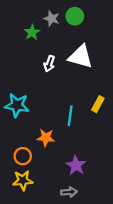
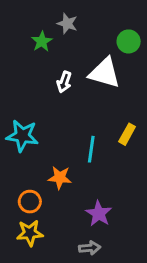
green circle: (75, 16) -> (129, 41), moved

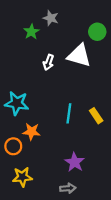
yellow rectangle: (127, 134) -> (96, 116), moved, turned -63
orange star: (60, 178) -> (31, 132), moved
orange circle: (30, 202) -> (13, 146), moved

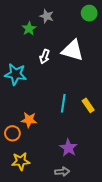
green circle: (97, 32) -> (89, 13), moved
cyan star: (17, 103) -> (16, 74), moved

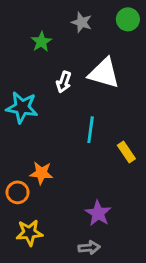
gray star: (47, 16) -> (82, 22), moved
cyan line: (63, 103) -> (91, 130), moved

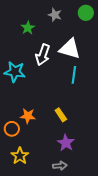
white arrow: (64, 82) -> (43, 55), size x1.5
cyan line: (91, 130) -> (74, 75), moved
yellow rectangle: (126, 152) -> (61, 115), moved
yellow star: (29, 233) -> (20, 156), turned -30

